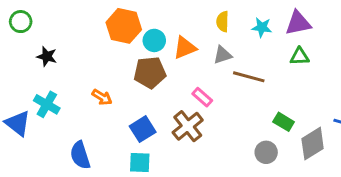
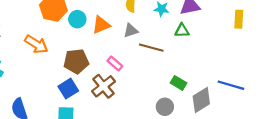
green triangle: (300, 56) -> (182, 31), moved
brown pentagon: (150, 72) -> (76, 61), moved
orange arrow: (102, 97) -> (36, 44), moved, size x1.5

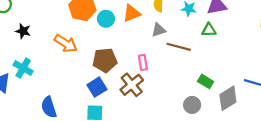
orange triangle: (101, 25) -> (132, 13), moved
pink rectangle: (115, 64) -> (143, 62), turned 40

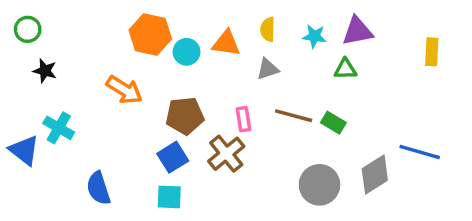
orange triangle: (132, 13) -> (226, 43), turned 30
black star: (23, 31) -> (45, 71), moved
brown line: (179, 47) -> (294, 116), moved
green rectangle: (206, 81) -> (333, 123), moved
gray circle: (192, 105) -> (320, 185), size x1.5

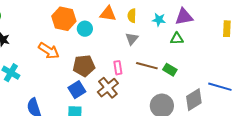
orange triangle: (226, 43) -> (108, 14), moved
gray triangle: (268, 69) -> (132, 39), turned -32

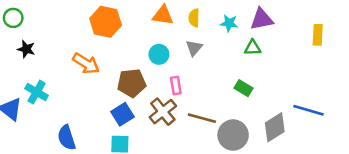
cyan circle: (85, 29) -> (159, 54), moved
brown line: (147, 66) -> (202, 118), moved

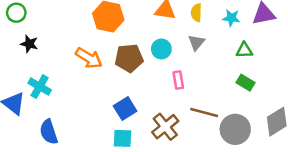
green triangle: (253, 48) -> (244, 50), moved
brown pentagon: (132, 83) -> (129, 58), moved
brown cross: (163, 112) -> (165, 127), moved
blue semicircle: (67, 138) -> (49, 132), moved

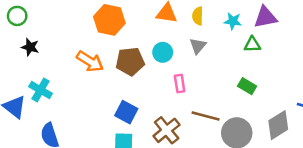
green triangle: (244, 50) -> (252, 45), moved
blue square: (125, 109) -> (126, 112), turned -30

